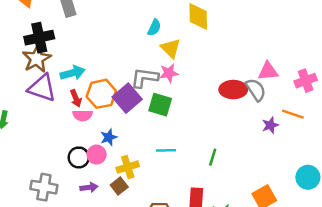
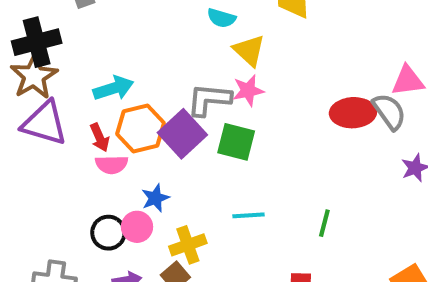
cyan semicircle: (154, 28) -> (221, 18), turned 84
cyan arrow: (73, 73) -> (113, 88), moved

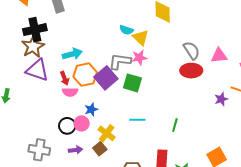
cyan semicircle: (221, 18) -> (126, 30), moved
gray semicircle: (389, 111) -> (192, 50), moved
yellow cross: (188, 245) -> (107, 133), turned -36

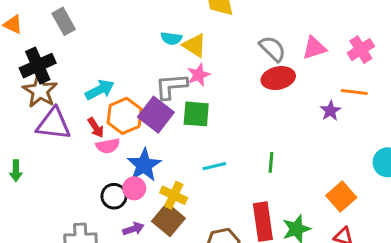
blue star: (91, 109) -> (144, 165), size x1.6
brown square: (100, 149) -> (168, 220), size x1.5

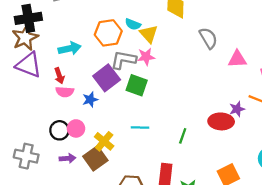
gray semicircle: (273, 49) -> (208, 38), moved
red ellipse: (278, 78) -> (221, 121), moved
orange hexagon: (125, 116) -> (108, 33), moved
blue star: (144, 165) -> (90, 100), moved, size x0.6

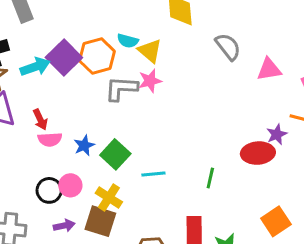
cyan arrow: (70, 49) -> (35, 67), moved
purple square: (107, 78) -> (64, 58), moved
green square: (137, 85) -> (115, 154), moved, turned 30
brown square: (95, 158) -> (100, 221), turned -30

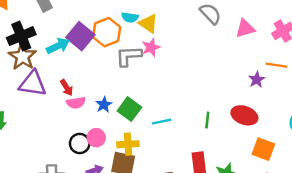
red ellipse: (258, 153) -> (244, 115), moved, turned 30
yellow cross: (109, 198) -> (128, 144), turned -30
orange square: (276, 221) -> (263, 149), turned -30

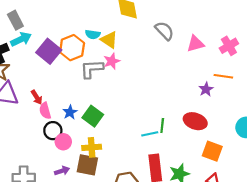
cyan arrow: (58, 46) -> (21, 39), moved
pink semicircle: (76, 103) -> (45, 111), turned 84
cyan line: (162, 122) -> (150, 134), moved
black circle: (80, 143) -> (53, 131), moved

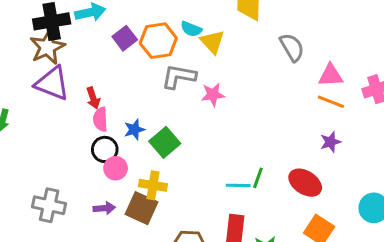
purple square: (49, 51) -> (125, 38), size x0.7
pink star: (112, 61) -> (213, 95), moved
orange line: (223, 76) -> (331, 102), moved

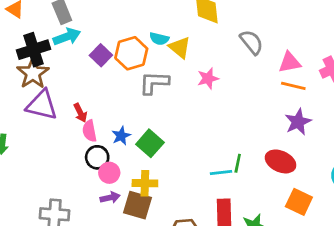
pink star: (213, 95) -> (208, 78), moved
purple star: (330, 142) -> (298, 122), size x1.4
purple arrow: (104, 208) -> (110, 198), moved

